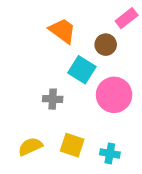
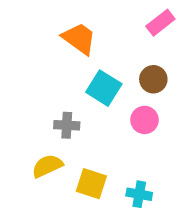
brown circle: (106, 45) -> (153, 79), moved
pink circle: (114, 95) -> (145, 120), size x0.6
yellow semicircle: (30, 146) -> (47, 166), moved

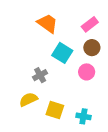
pink rectangle: (160, 23) -> (90, 24), moved
gray cross: (67, 125) -> (40, 75), turned -32

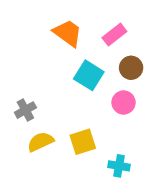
pink rectangle: (90, 24) -> (114, 35), moved
gray cross: (40, 75) -> (25, 110), moved
yellow square: (55, 110) -> (83, 142), moved, turned -36

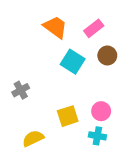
pink circle: (124, 102) -> (101, 111), moved
yellow semicircle: (41, 142) -> (33, 138), moved

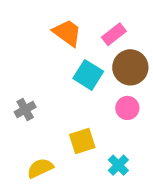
brown circle: (107, 56) -> (130, 67), size x1.5
pink circle: (101, 111) -> (127, 108), moved
cyan cross: (97, 136) -> (118, 165), turned 35

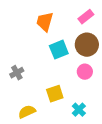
orange trapezoid: (67, 33) -> (45, 22), turned -110
pink rectangle: (114, 34) -> (86, 17), moved
cyan square: (88, 75) -> (59, 50), turned 36

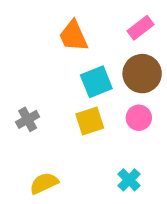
orange trapezoid: (45, 22) -> (73, 36), turned -40
yellow square: (55, 94) -> (90, 121), moved

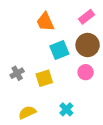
yellow square: (90, 121) -> (44, 78), moved
cyan cross: (129, 180) -> (66, 109), moved

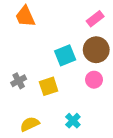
orange trapezoid: (45, 22) -> (25, 16), moved

